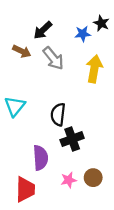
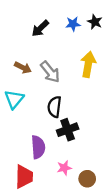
blue star: (83, 34) -> (73, 24), moved
brown arrow: (22, 51) -> (23, 68), moved
gray arrow: (53, 58) -> (50, 72), moved
brown circle: (93, 178) -> (87, 179), moved

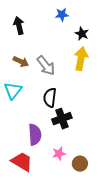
black star: (95, 22) -> (82, 34), moved
blue star: (73, 24) -> (62, 15), moved
black arrow: (40, 28) -> (19, 26), moved, turned 120
red trapezoid: (24, 177) -> (22, 162), turned -60

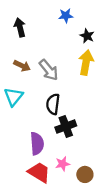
red trapezoid: (22, 162) -> (39, 172), moved

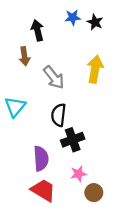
black arrow: (20, 27) -> (37, 30), moved
black star: (87, 36) -> (95, 22), moved
brown arrow: (22, 66) -> (24, 56), moved, turned 56
pink star: (63, 164) -> (79, 174), moved

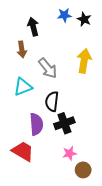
cyan triangle: (15, 107) -> (23, 87), moved, turned 30
purple semicircle: (41, 158) -> (36, 124), moved
red trapezoid: (43, 190) -> (23, 151), moved

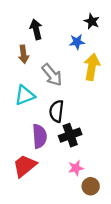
blue star: (64, 15) -> (77, 42), moved
red trapezoid: (23, 151) -> (25, 166), turned -70

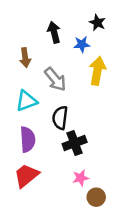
black arrow: (36, 29) -> (54, 32), moved
purple semicircle: (39, 136) -> (28, 139), moved

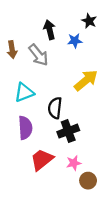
brown arrow: (25, 58) -> (12, 50), moved
yellow arrow: (97, 71) -> (86, 80), moved, turned 40
gray arrow: (55, 79) -> (38, 55), moved
red trapezoid: (26, 175) -> (42, 160), moved

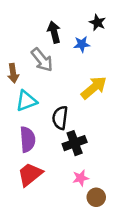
brown arrow: (12, 50) -> (13, 73), moved
red trapezoid: (42, 160) -> (30, 174), moved

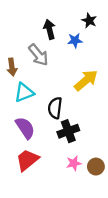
purple semicircle: (28, 139) -> (25, 128), turned -30
brown circle: (96, 197) -> (96, 167), moved

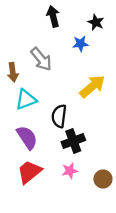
black arrow: (49, 29) -> (53, 16), moved
pink star: (74, 163) -> (70, 171), moved

